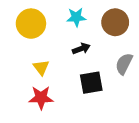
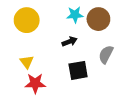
cyan star: (76, 17) -> (75, 15), moved
yellow triangle: (41, 67) -> (27, 62), moved

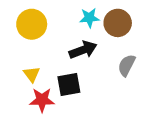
black arrow: (70, 42) -> (83, 50), size x1.5
black square: (78, 70) -> (69, 85), moved

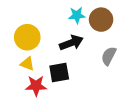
yellow circle: (32, 24) -> (27, 37), moved
yellow triangle: (32, 74) -> (27, 64), turned -32

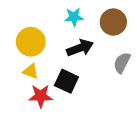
cyan star: (77, 15) -> (74, 17), moved
black square: (59, 72) -> (66, 81), turned 35

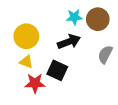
cyan star: (74, 17) -> (74, 17), moved

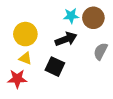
red star: (35, 83) -> (17, 79), moved

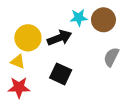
black arrow: (66, 39) -> (60, 38), moved
yellow triangle: (25, 58) -> (18, 62), moved

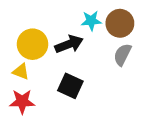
gray semicircle: (111, 57) -> (123, 55), moved

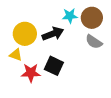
gray semicircle: (123, 55) -> (94, 42), turned -84
red star: (22, 102) -> (31, 73), moved

